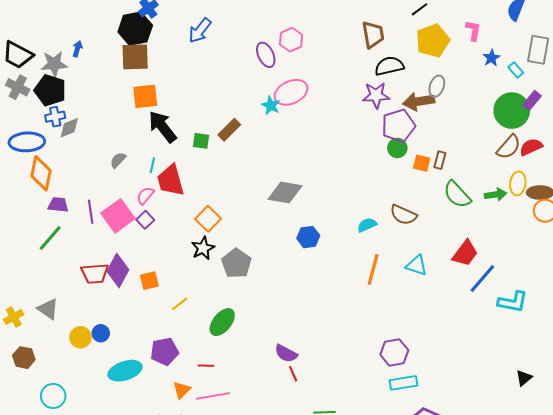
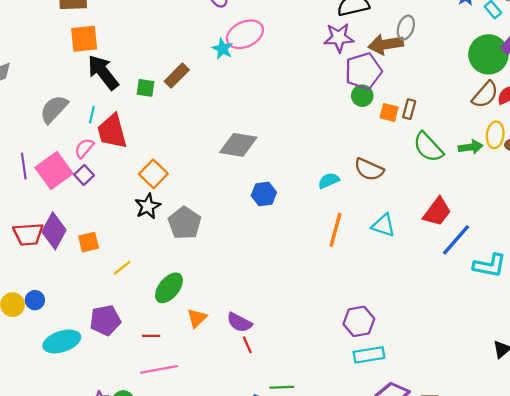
gray semicircle: (118, 160) -> (54, 109), size x1.6
orange triangle: (182, 390) -> (197, 318), moved

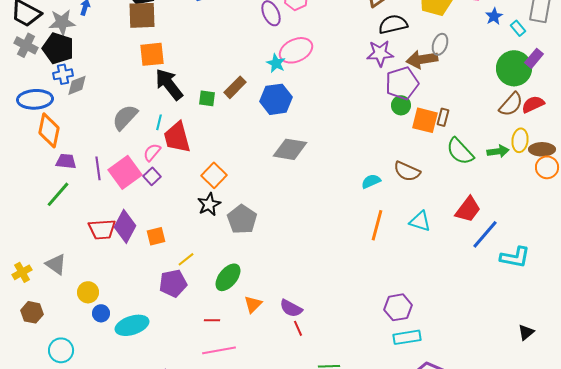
orange square: (389, 112) -> (425, 120), size x1.5
blue hexagon: (264, 194) -> (276, 99), moved, size x1.4
blue circle: (35, 300) -> (101, 313), moved
purple pentagon: (105, 320) -> (173, 283), moved

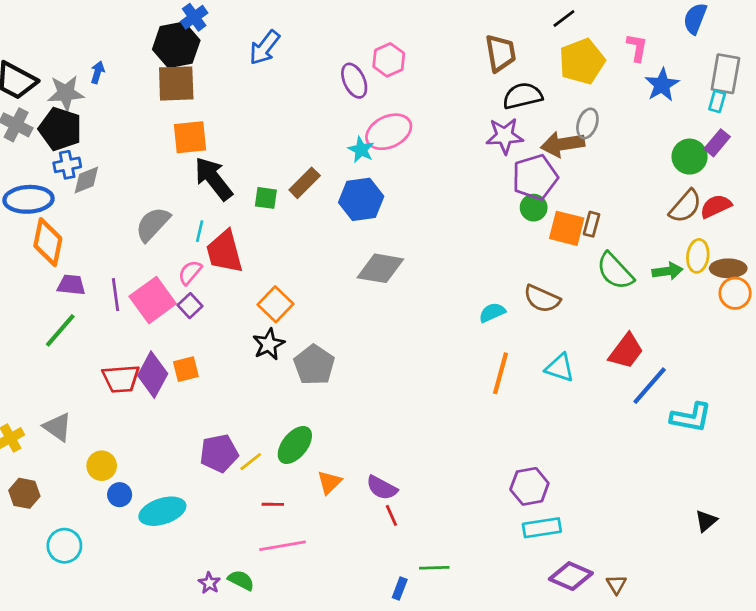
blue star: (494, 16) -> (662, 85), size x1.4
cyan rectangle: (518, 28) -> (717, 101), moved, turned 56
green circle: (514, 68) -> (690, 157), size x0.7
orange square: (156, 236) -> (186, 369), moved
yellow line: (186, 259) -> (251, 462), moved

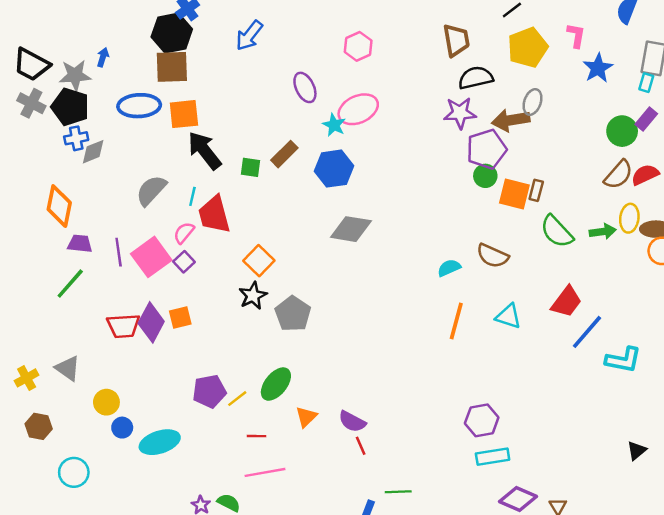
purple ellipse: (354, 81) -> (305, 87), moved
blue ellipse: (29, 199) -> (139, 106), moved

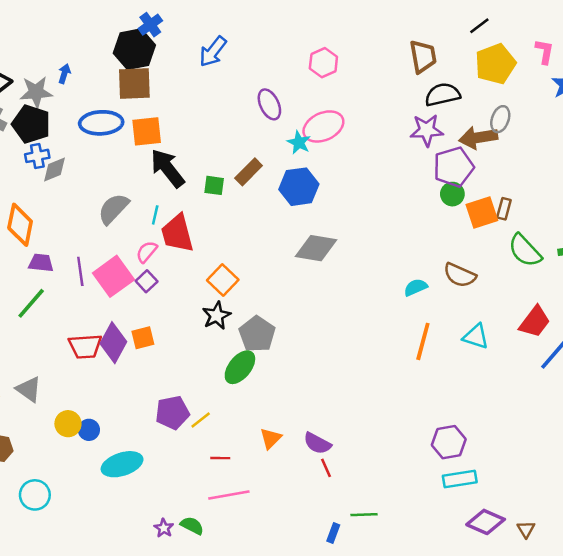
orange square: (514, 194) -> (482, 212), turned -32
green ellipse: (276, 384) -> (240, 367), moved
blue circle: (122, 428) -> (89, 430), moved

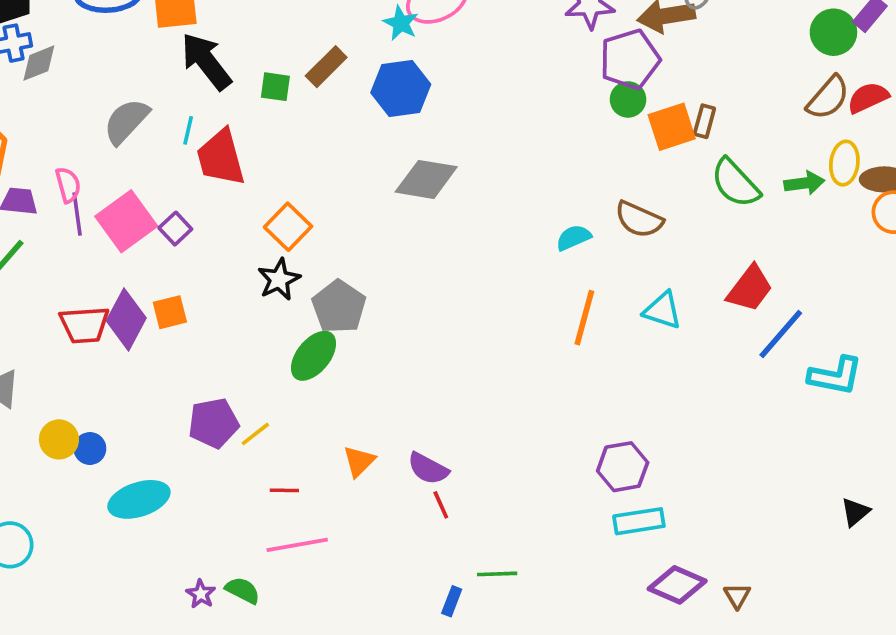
pink semicircle: (147, 252) -> (68, 185), moved, turned 125

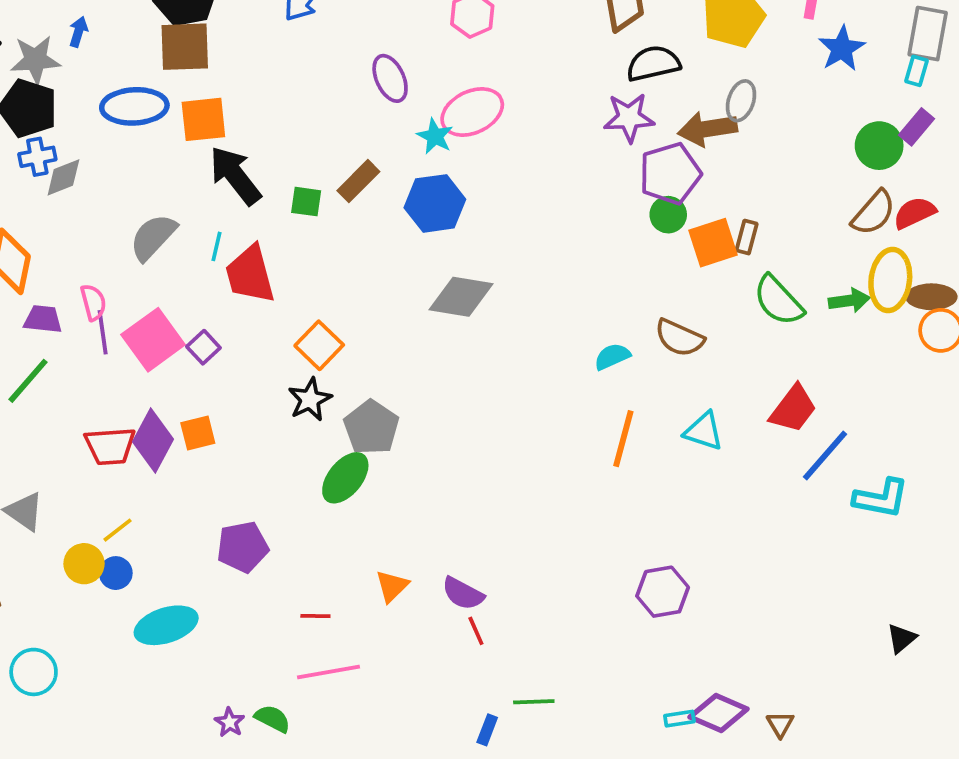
yellow ellipse: (844, 163) -> (890, 280), size x1.4
yellow line: (255, 434) -> (118, 530), moved
cyan rectangle: (639, 521) -> (679, 719), moved, size x0.6

